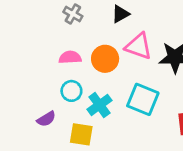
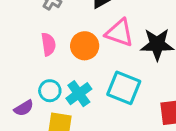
pink semicircle: (70, 57) -> (48, 44), turned 85
cyan circle: (71, 91) -> (50, 91), moved

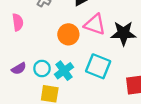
pink semicircle: (48, 44) -> (18, 22), moved
purple semicircle: (24, 108) -> (19, 68), moved

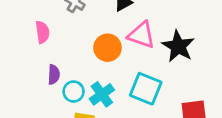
black star: (123, 33) -> (178, 46), turned 30
purple semicircle: (19, 68) -> (54, 75), moved, turned -56

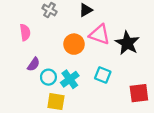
purple semicircle: (54, 75) -> (34, 64), turned 32
cyan square: (146, 89) -> (103, 75), size x0.7

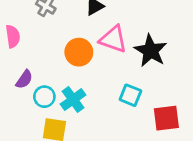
cyan square: (103, 75) -> (130, 95), moved

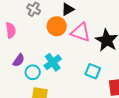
orange circle: (79, 52) -> (57, 26), moved
cyan cross: (73, 100) -> (53, 62), moved

